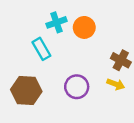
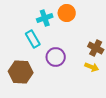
orange circle: (84, 27) -> (67, 13), moved
purple circle: (77, 87) -> (56, 57), moved

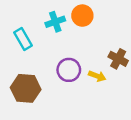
cyan rectangle: (33, 39) -> (23, 39), moved
yellow arrow: (92, 67) -> (97, 76), moved

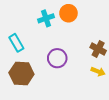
cyan rectangle: (23, 39) -> (16, 43), moved
yellow arrow: (97, 76) -> (98, 71), moved

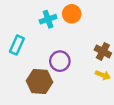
cyan rectangle: (16, 43) -> (17, 45), turned 54
brown hexagon: (21, 74) -> (39, 82), moved

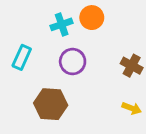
purple circle: (60, 61) -> (73, 62), moved
yellow arrow: (103, 75) -> (132, 108), moved

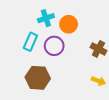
orange circle: (92, 18) -> (69, 24), moved
cyan rectangle: (22, 57) -> (30, 42), moved

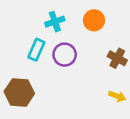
orange circle: (69, 24) -> (94, 20), moved
brown hexagon: (38, 78) -> (19, 93), moved

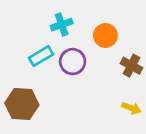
orange circle: (94, 20) -> (105, 35), moved
cyan rectangle: (36, 50) -> (41, 56), turned 35

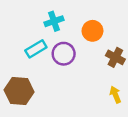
yellow arrow: (131, 108) -> (115, 95), turned -133

